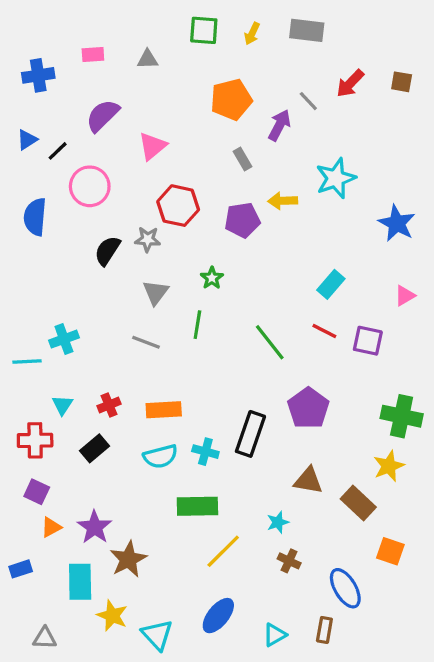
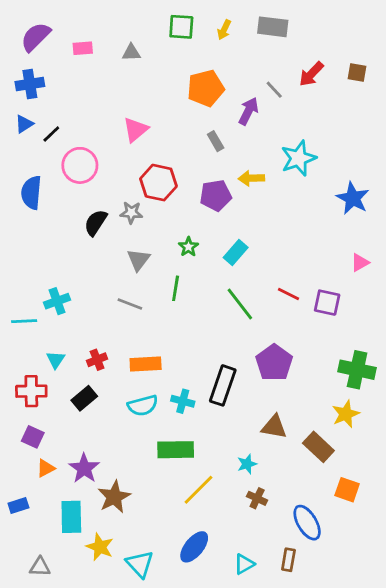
blue cross: (38, 75) -> (30, 84), moved
purple semicircle: (103, 116) -> (36, 37), moved
cyan rectangle: (331, 284) -> (236, 253), moved

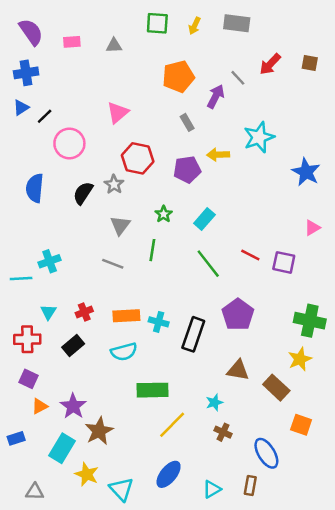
purple semicircle: (36, 37) -> (31, 32), turned 100
blue semicircle: (31, 193) -> (35, 188), moved
gray star: (131, 213) -> (114, 184), turned 30
cyan cross: (183, 401) -> (159, 322), moved
cyan rectangle: (71, 517) -> (62, 448), turned 32

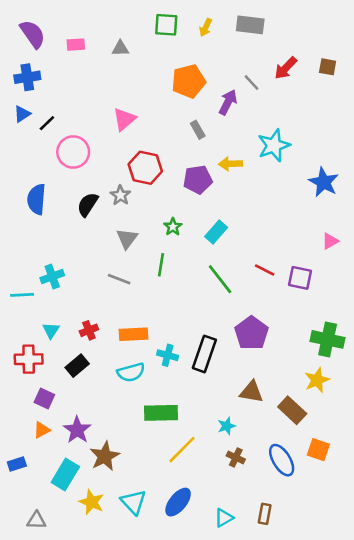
cyan cross: (159, 322) -> (168, 355), moved
purple square: (28, 379) -> (44, 398), moved
blue ellipse: (266, 453) -> (282, 460), moved
cyan triangle: (121, 489) -> (134, 502), moved

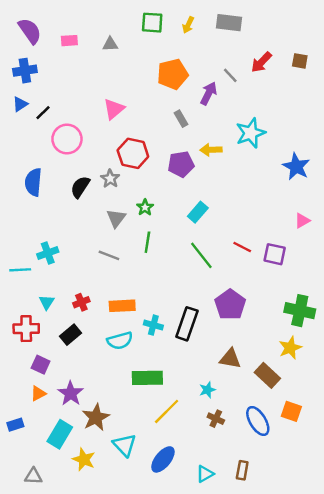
green star: (173, 227) -> (145, 207), moved
cyan triangle: (134, 502) -> (125, 445), moved

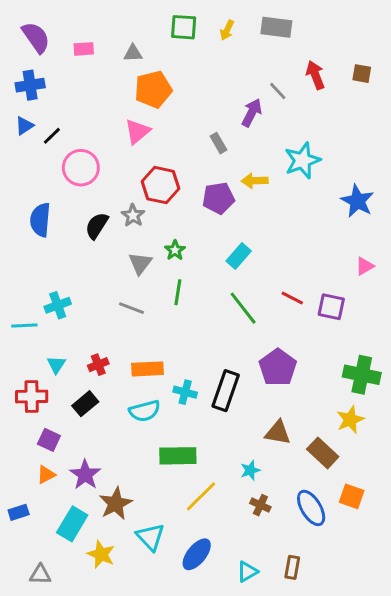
red arrow: (261, 62) -> (315, 75), turned 115
orange pentagon: (173, 74) -> (153, 89), moved

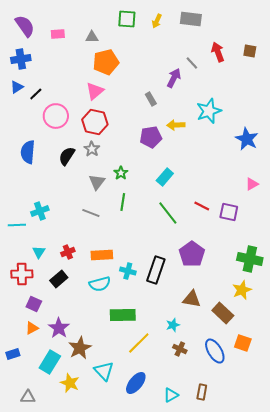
red hexagon: (160, 185) -> (95, 122), moved

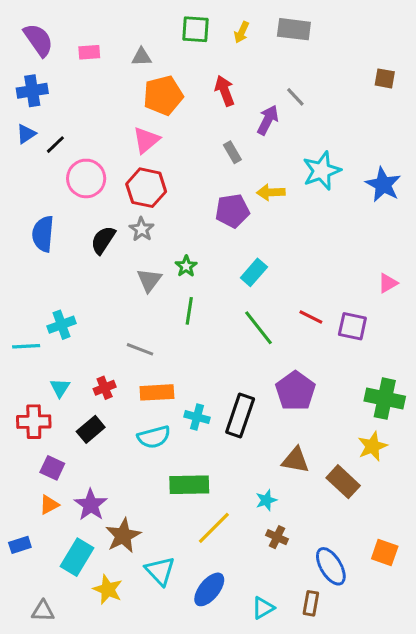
red arrow: (218, 52) -> (225, 91), moved
blue star: (247, 139) -> (383, 185), moved
gray line: (91, 213) -> (140, 349), moved
orange square: (243, 343) -> (385, 552), moved
blue ellipse: (215, 351) -> (331, 566), moved

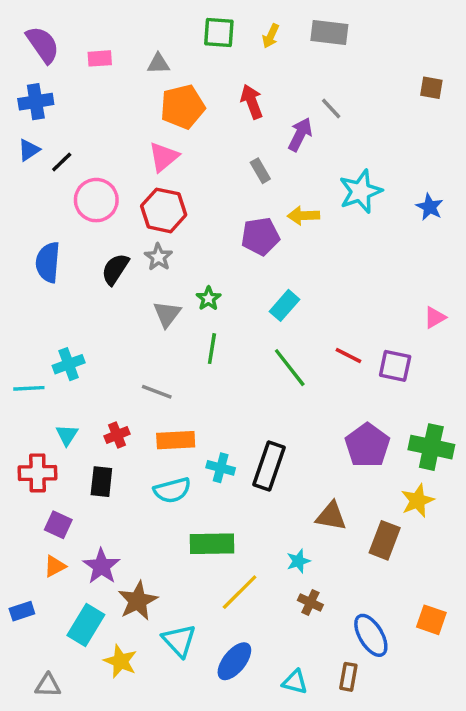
blue star: (383, 185) -> (430, 207), size x0.7
purple pentagon: (295, 391) -> (367, 445), moved
black rectangle: (91, 429) -> (101, 482), turned -44
brown rectangle: (343, 482) -> (385, 540), turned 68
cyan triangle: (263, 608) -> (295, 682), turned 45

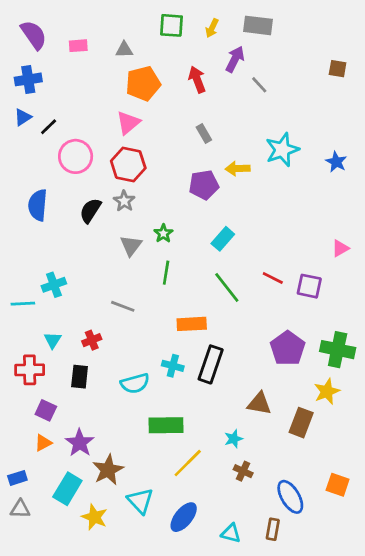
purple arrow: (300, 134) -> (235, 59), moved
orange rectangle: (176, 440) -> (192, 324), moved
gray triangle: (48, 685) -> (20, 509), moved

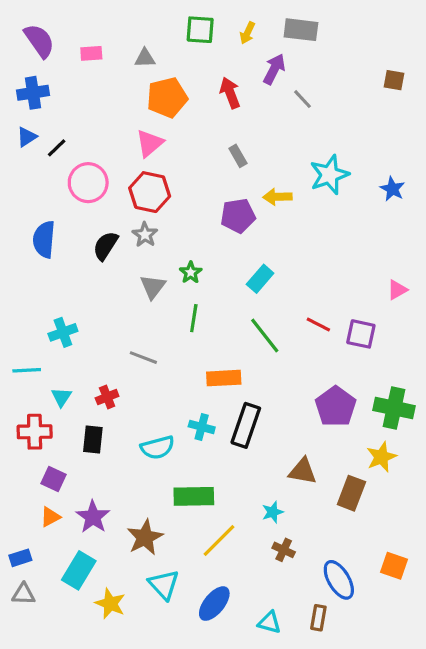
cyan line: (23, 304) -> (27, 370), moved
brown star: (108, 470) -> (145, 537), moved

